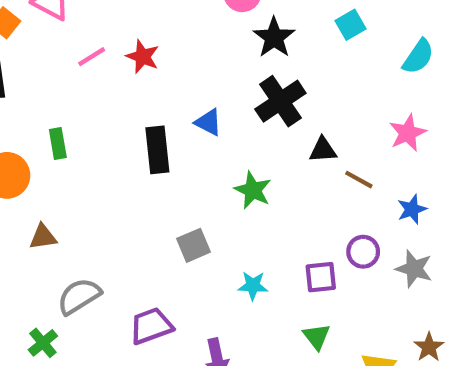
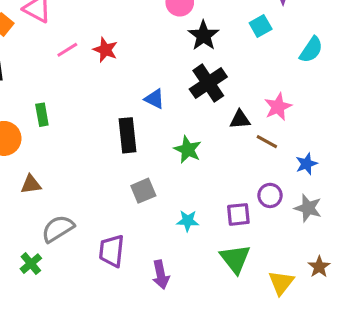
pink star: (408, 133) -> (278, 107), moved
black rectangle: (157, 150) -> (127, 135), moved
purple trapezoid: (151, 326) -> (112, 251), turned -64
green triangle: (316, 337) -> (235, 259), size x1.5

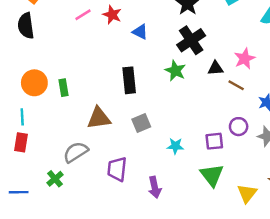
blue triangle: (154, 99) -> (140, 32), moved
green rectangle: (42, 115) -> (64, 88), moved
green star: (188, 150) -> (175, 71), moved
brown triangle: (31, 184) -> (99, 118), moved, size x1.5

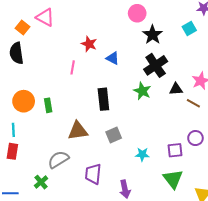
pink line: (83, 15) -> (73, 67), moved, turned -48

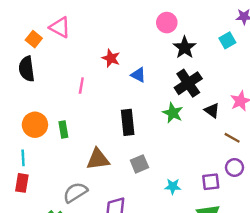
pink line: (73, 67) -> (81, 86), moved
black triangle: (176, 89) -> (212, 110), turned 40
brown line: (193, 103) -> (232, 138), moved

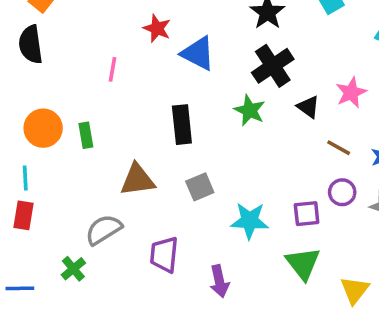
blue triangle: (138, 75) -> (198, 53), size x1.5
cyan star: (173, 186) -> (250, 221), size x1.5

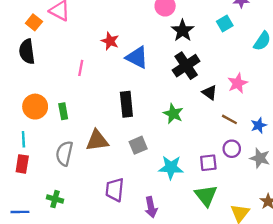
green star: (250, 110) -> (173, 114), moved
gray semicircle: (104, 230) -> (64, 153), moved, turned -45
green cross: (73, 269) -> (55, 199), turned -35

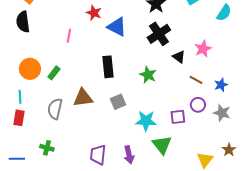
green rectangle: (63, 111) -> (54, 73), turned 48
purple trapezoid: (115, 190) -> (98, 155), moved
green triangle: (206, 196) -> (162, 145), moved

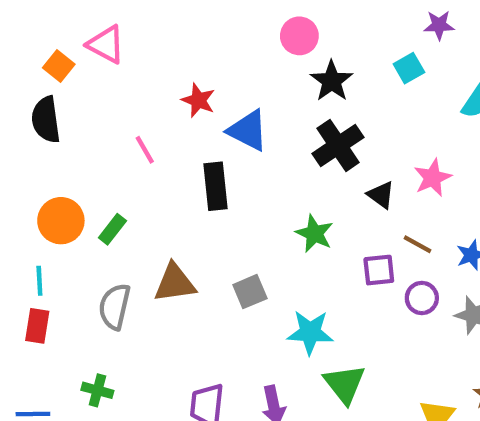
pink line: (69, 36) -> (145, 150), turned -40
black rectangle: (108, 67) -> (216, 186), moved
purple square: (178, 117) -> (379, 270), moved

